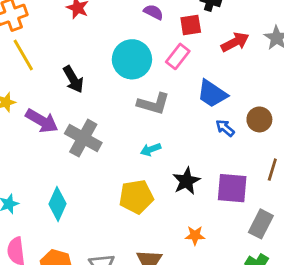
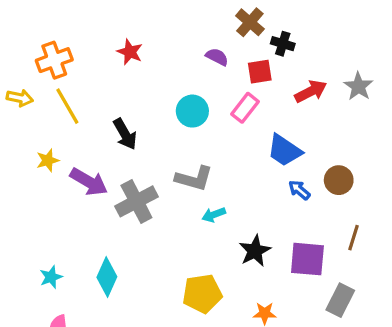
cyan circle: (132, 59) -> (192, 111), size x0.7
gray L-shape: (153, 104) -> (194, 178), moved
gray cross: (83, 138) -> (136, 201), turned 33
yellow pentagon: (136, 197) -> (202, 294), moved

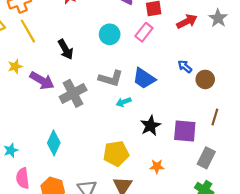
blue trapezoid: (284, 151) -> (144, 78), moved
blue arrow: (299, 190) -> (185, 67), moved
cyan star: (51, 277) -> (11, 150), moved

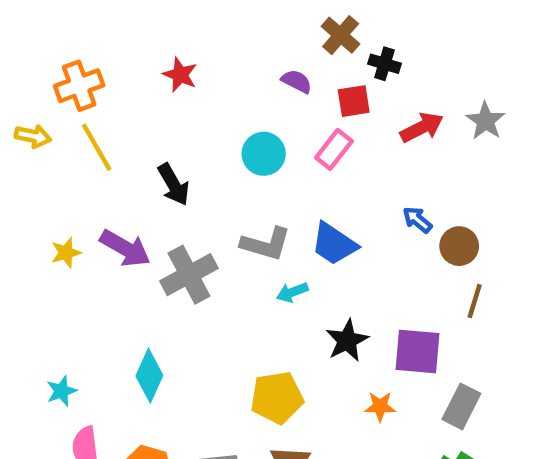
yellow star: (15, 67) -> (66, 253), moved
brown line: (215, 117) -> (475, 301), moved
orange star: (157, 166) -> (380, 406), moved

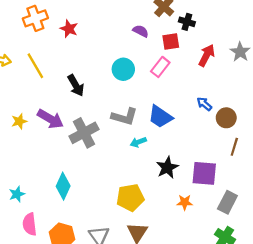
red star: (180, 75) -> (69, 29), moved
orange cross: (79, 86) -> (35, 18), moved
red arrow: (422, 127) -> (207, 55), turned -35

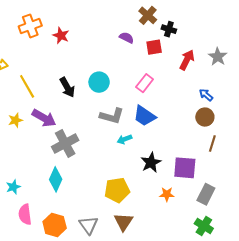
yellow line: (35, 66) -> (27, 86), moved
pink rectangle: (160, 67) -> (145, 83), moved
cyan circle: (123, 69) -> (99, 82), moved
blue arrow: (204, 104) -> (206, 95), moved
gray cross: (84, 133) -> (65, 143), moved

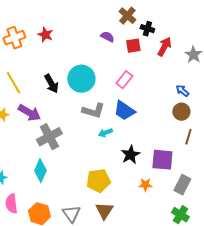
orange cross: (30, 26) -> (14, 38), moved
red arrow: (187, 60) -> (164, 47), moved
cyan circle: (99, 82) -> (81, 79), size x1.4

